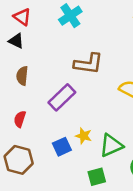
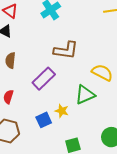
green triangle: (111, 145) -> (85, 95), moved

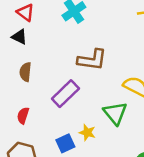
green triangle: (85, 95) -> (115, 113), turned -45

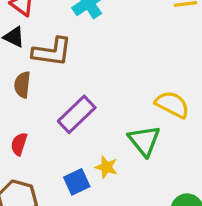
brown L-shape: (92, 60) -> (52, 52), moved

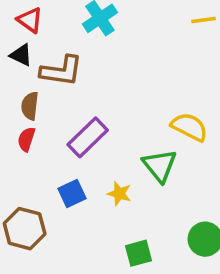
red semicircle: (19, 144) -> (26, 139), moved
blue square: (77, 182) -> (72, 194), moved

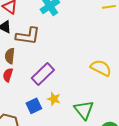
green triangle: (160, 166) -> (84, 110), moved
yellow star: (119, 194) -> (54, 99), moved

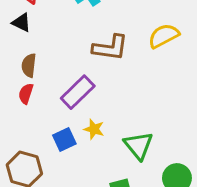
brown L-shape: (28, 36) -> (110, 48), moved
yellow semicircle: (101, 68) -> (164, 36), moved, turned -55

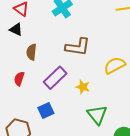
yellow semicircle: (164, 36) -> (115, 65), moved
brown semicircle: (29, 65) -> (31, 52), moved
yellow star: (94, 129) -> (83, 87), moved

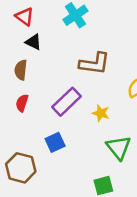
black triangle: (16, 29) -> (33, 42), moved
brown semicircle: (31, 52) -> (21, 70), moved

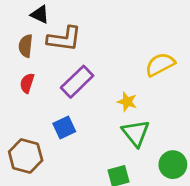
brown L-shape: (94, 64) -> (64, 39), moved
yellow star: (101, 113) -> (127, 102), moved

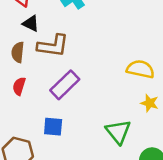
yellow semicircle: (160, 65) -> (140, 69), turned 40
yellow star: (127, 102) -> (150, 103), moved
blue square: (64, 127) -> (53, 127), turned 30

